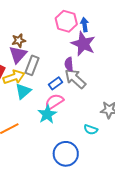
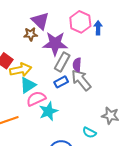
purple star: (83, 44) -> (55, 44), moved, turned -30
purple triangle: (18, 55) -> (40, 21), moved, turned -36
gray rectangle: (32, 65) -> (62, 62), moved
pink semicircle: (54, 102) -> (36, 99), moved

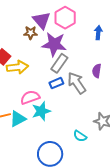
pink hexagon: (80, 22) -> (65, 18), moved
purple semicircle: (77, 65) -> (97, 71), moved
cyan triangle: (28, 85) -> (18, 119), moved

